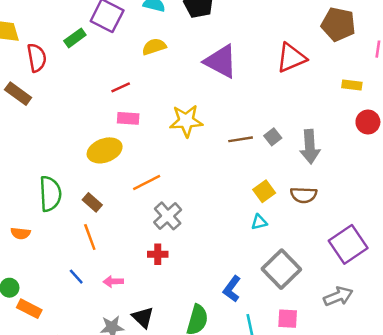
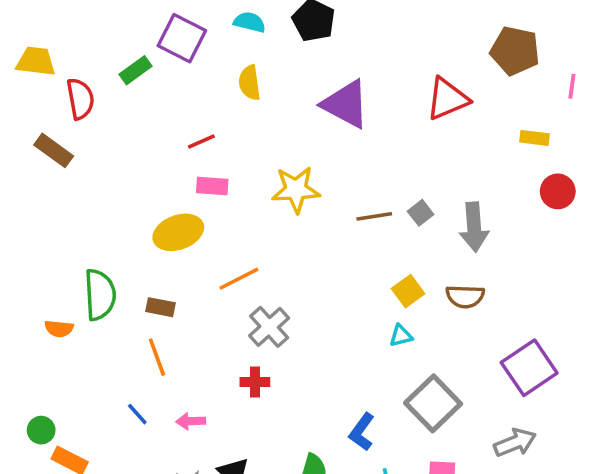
yellow semicircle: (154, 47) -> (250, 83), turned -80
brown rectangle: (92, 202) -> (160, 307), turned -30
orange semicircle: (21, 233) -> (59, 329), moved

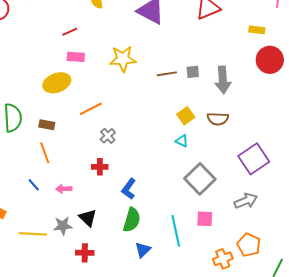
red circle: (558, 191) -> (270, 60), size x1.4
gray square: (421, 213) -> (193, 72), turned 32
gray cross: (269, 327) -> (108, 136), size x0.7
cyan triangle: (401, 336) -> (182, 141), turned 40
blue L-shape: (362, 432) -> (129, 189), moved

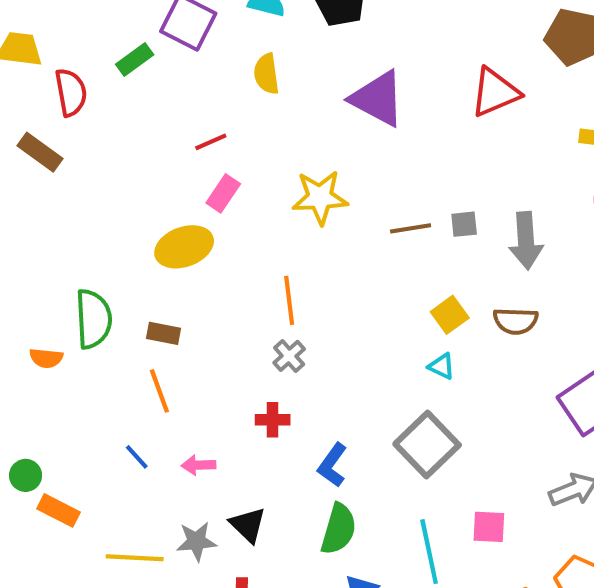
pink rectangle: (76, 57) -> (223, 193), turned -60
orange line: (91, 109) -> (289, 300), moved, turned -70
gray square: (200, 179) -> (427, 445), moved

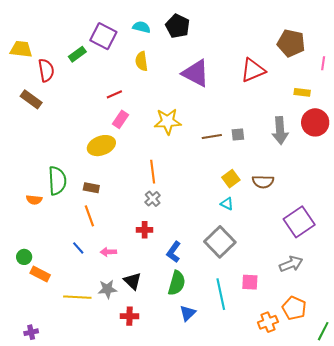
gray arrow: (526, 241) -> (280, 130), moved

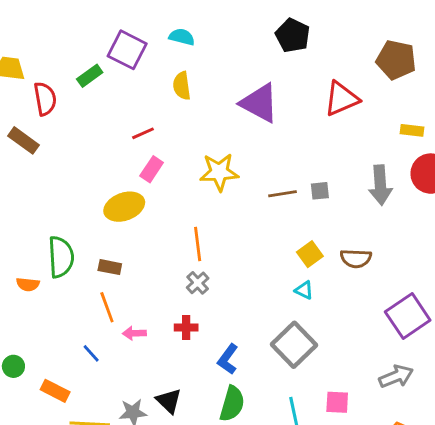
black pentagon: (178, 26) -> (293, 35), moved
pink arrow: (108, 252) -> (134, 333), moved
orange rectangle: (40, 274) -> (55, 391), moved

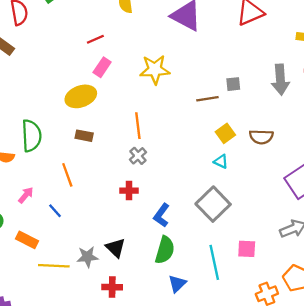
brown line: (282, 194) -> (207, 99), moved
brown rectangle: (110, 267) -> (84, 136), moved
pink arrow: (134, 333) -> (26, 195), moved, turned 132

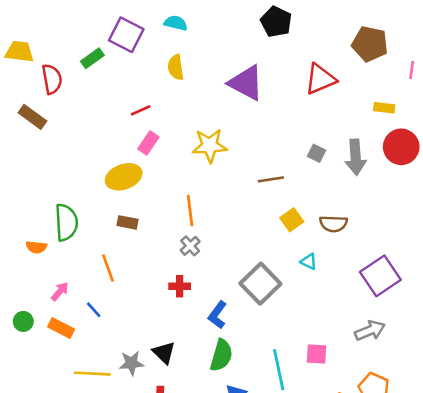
gray square: (233, 84) -> (316, 153), moved, turned 32
cyan triangle: (221, 161) -> (309, 261), moved
gray square: (213, 204) -> (260, 284), moved
orange rectangle: (27, 240) -> (61, 328), moved

